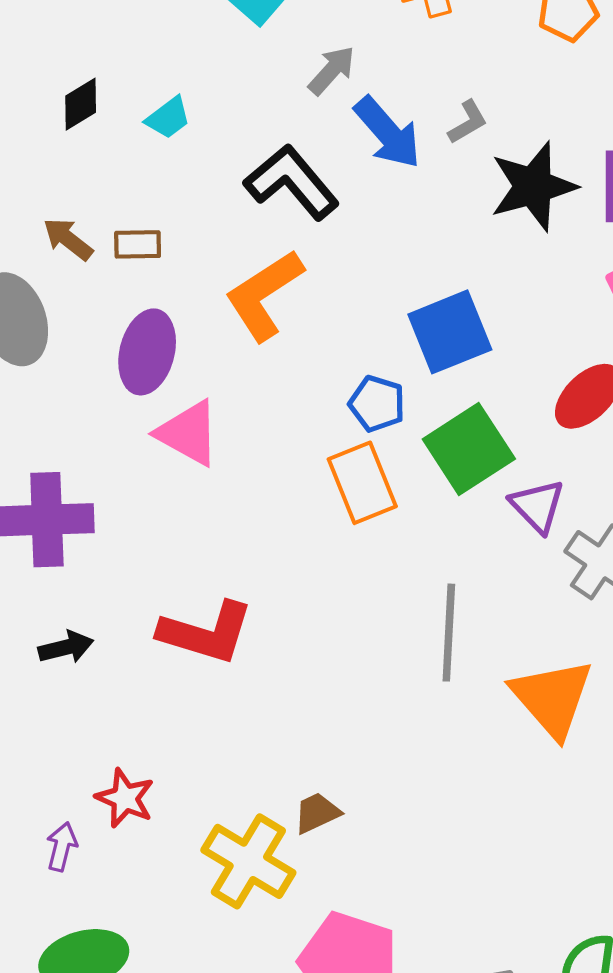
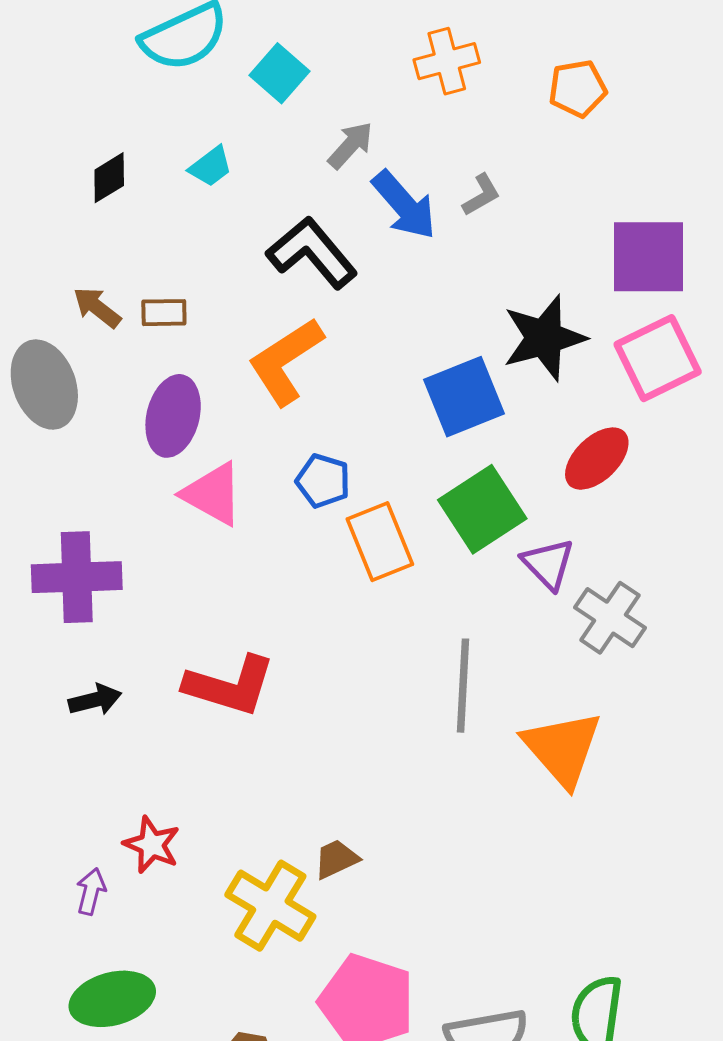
cyan trapezoid: (168, 118) -> (211, 167), moved
black star: (533, 186) -> (544, 338), moved
blue pentagon: (377, 404) -> (323, 481), moved

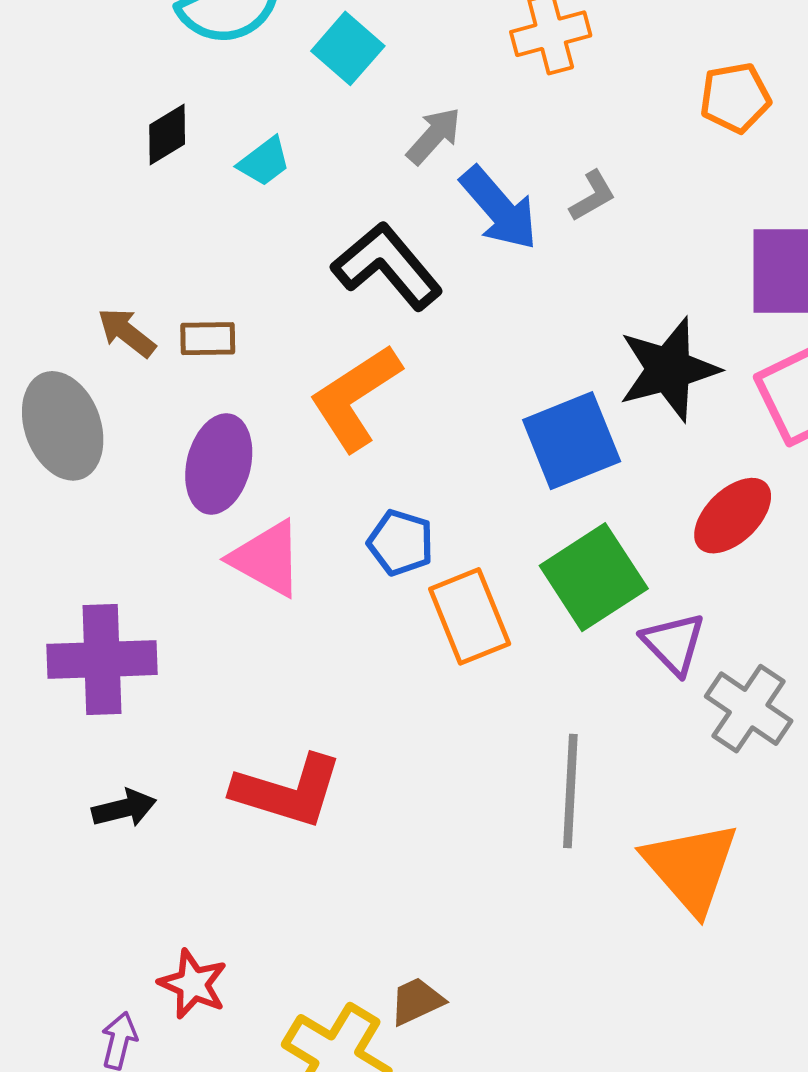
orange pentagon: (578, 88) -> (735, 98), moved
black diamond: (109, 178) -> (167, 135), moved

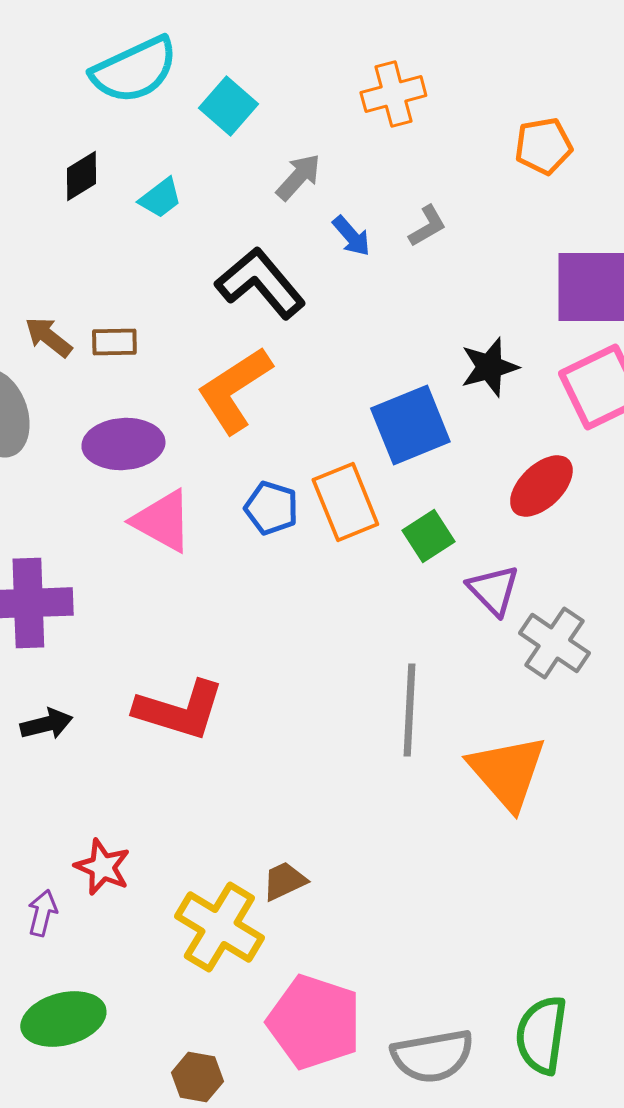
blue arrow: (499, 208) -> (351, 236), size x0.6
black star: (669, 369) -> (489, 367), size x0.7
purple ellipse: (219, 464) -> (123, 444), turned 72
green square: (594, 577) -> (428, 536), size x0.6
orange rectangle: (470, 616) -> (345, 502), moved

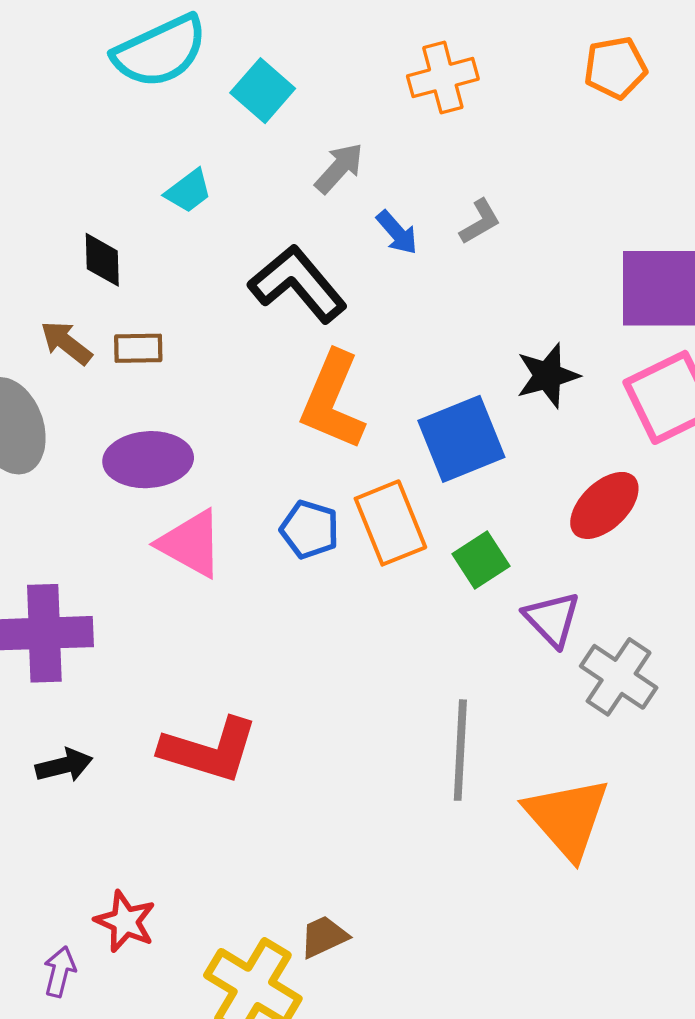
orange pentagon: (543, 146) -> (615, 68), moved
black diamond: (81, 176) -> (102, 260), moved, turned -60
orange L-shape: (234, 390) -> (333, 401), moved, turned -34

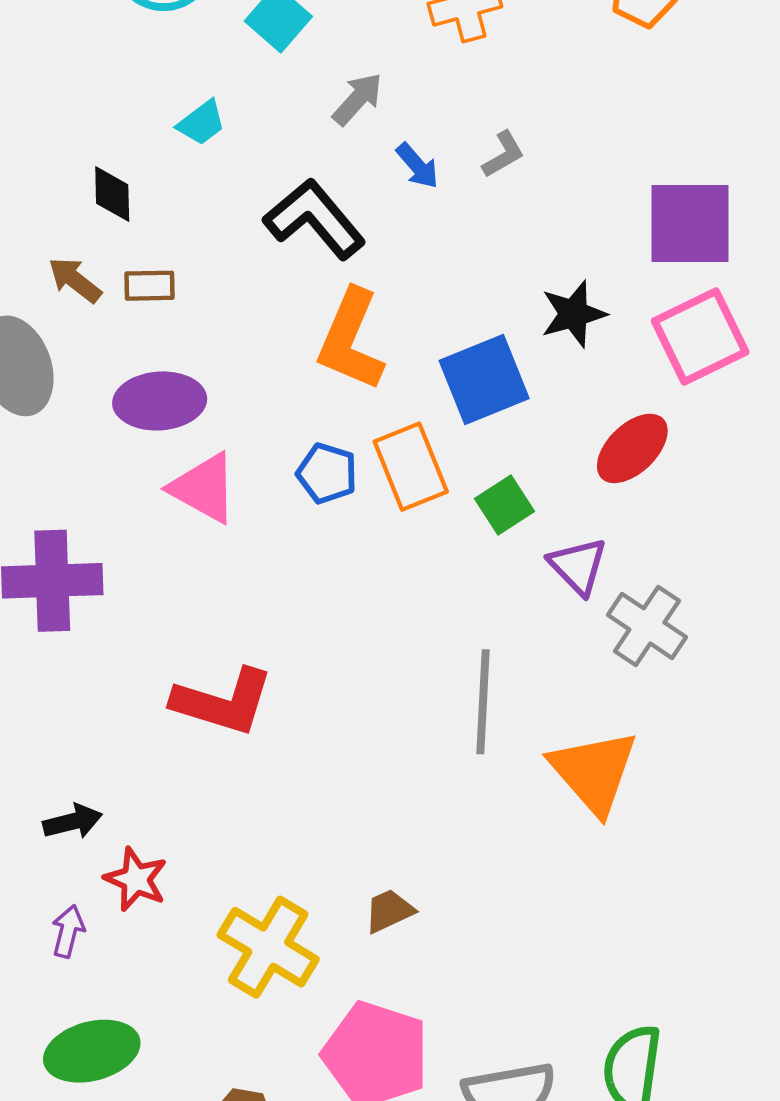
black arrow: (64, 765) -> (73, 822), moved
brown trapezoid: (324, 937) -> (389, 911), moved

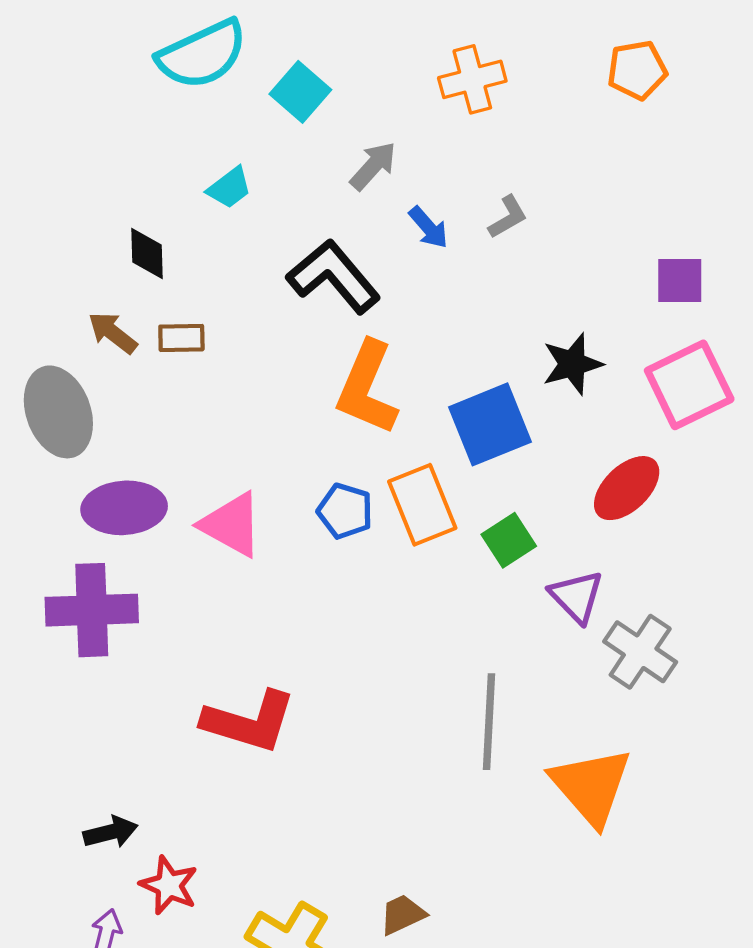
purple square: (690, 223) -> (680, 281), size x0.6
purple ellipse: (160, 401) -> (124, 508), moved

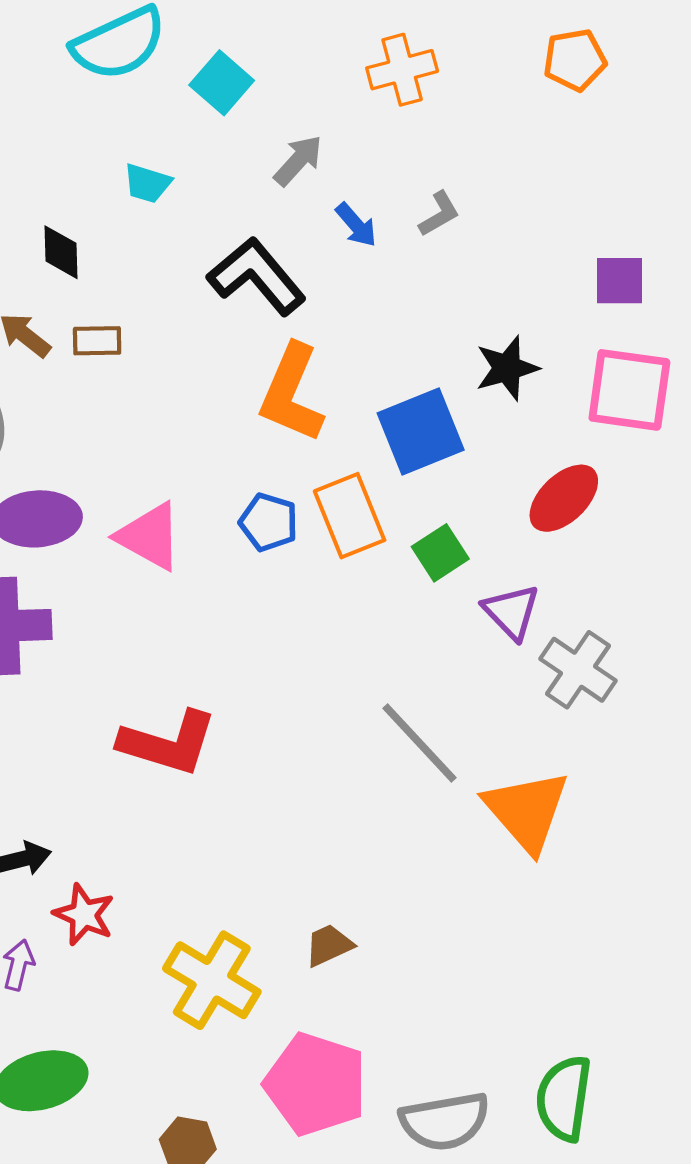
cyan trapezoid: (229, 188) -> (147, 183), turned 54
pink square: (689, 385) -> (629, 390), turned 34
gray line: (489, 722) -> (420, 743), turned -46

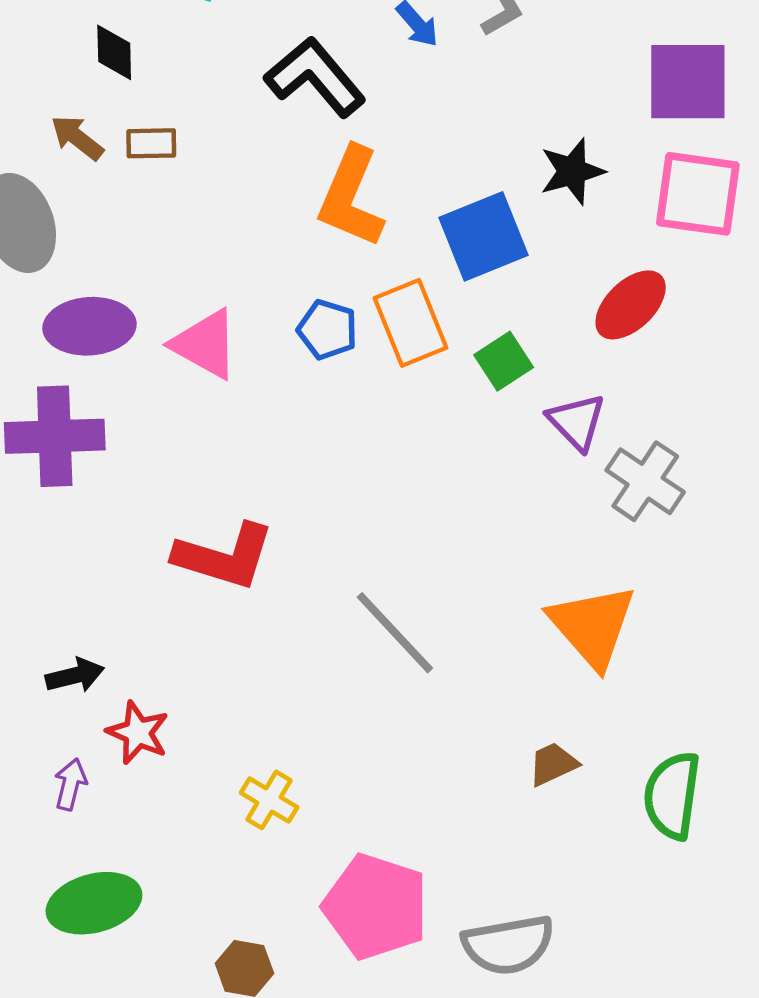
purple square: (620, 281) -> (688, 82), size x1.6
gray line: (420, 743) -> (395, 633), moved
brown trapezoid: (329, 945) -> (553, 764), moved
yellow cross: (212, 980) -> (269, 800), size x0.6
green semicircle: (564, 1098) -> (672, 795), moved

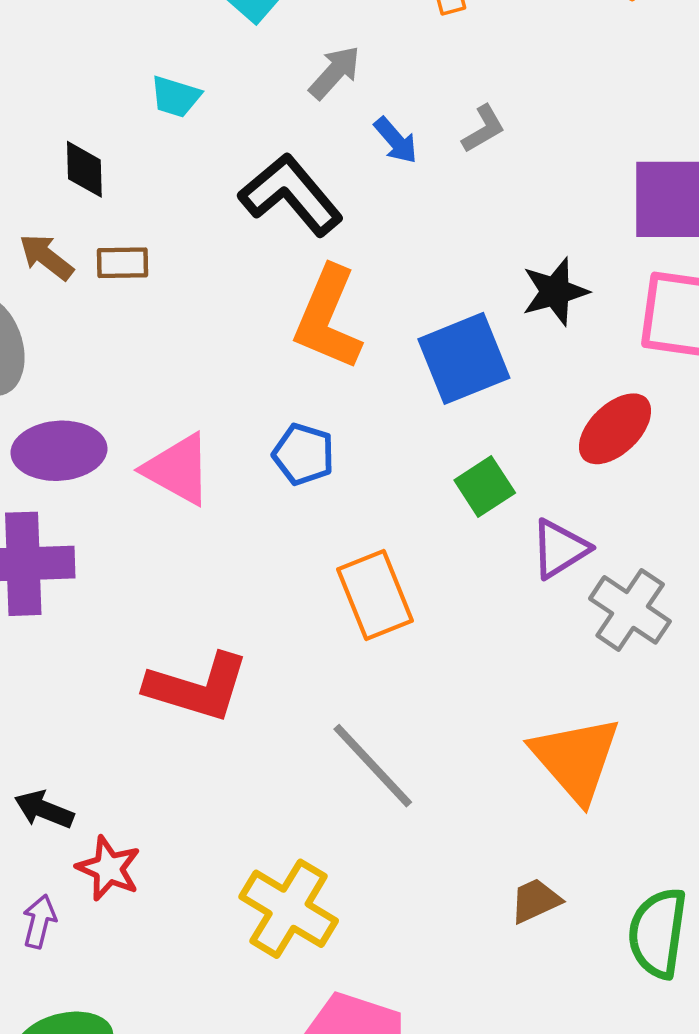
orange rectangle: (411, 323) -> (375, 595), moved
purple triangle: (577, 422) -> (560, 549), turned 42
black arrow: (75, 675) -> (44, 810), turned -144
yellow cross: (269, 800) -> (289, 909), moved, size x1.6

